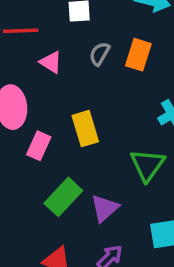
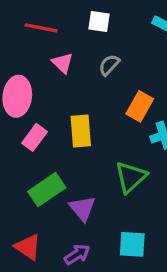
orange rectangle: (138, 55) -> (140, 106), moved
purple triangle: (105, 208) -> (82, 208), turned -40

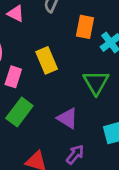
green rectangle: (47, 190) -> (19, 112), moved

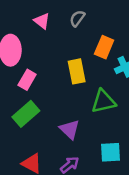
yellow rectangle: (47, 60) -> (77, 71), moved
green triangle: (96, 83) -> (103, 101), turned 36

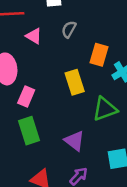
green rectangle: (26, 114) -> (29, 131), turned -60

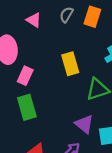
orange rectangle: (99, 55) -> (92, 17), moved
purple triangle: (74, 141) -> (84, 124), moved

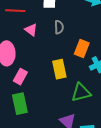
gray semicircle: (66, 15) -> (59, 27), turned 144
orange rectangle: (92, 17) -> (82, 48), moved

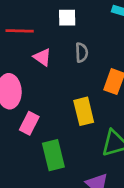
green rectangle: (20, 104) -> (53, 155), moved

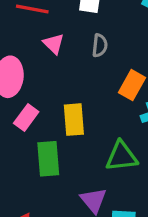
yellow rectangle: (84, 111) -> (74, 120), moved

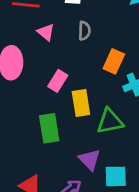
pink rectangle: (26, 117) -> (58, 81), moved
yellow rectangle: (74, 120) -> (81, 103), moved

